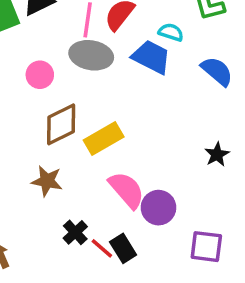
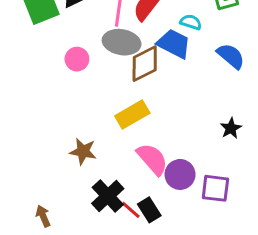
brown diamond: (61, 124) -> (145, 64), moved
black cross: (75, 232) -> (108, 196), size x1.5
purple square: (206, 247) -> (215, 188), moved

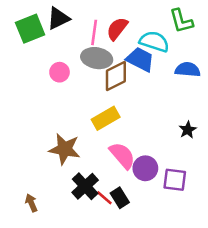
cyan semicircle: (191, 22) -> (154, 41), size x1.6
blue semicircle: (231, 56) -> (188, 70), turned -35
brown star: (83, 151) -> (65, 149), size x1.4

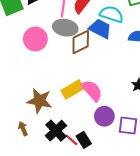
pink circle: (60, 72) -> (35, 39), size x1.5
yellow rectangle: (106, 118) -> (72, 89), moved
pink semicircle: (122, 155) -> (92, 90), moved
brown arrow: (31, 203) -> (23, 129), moved

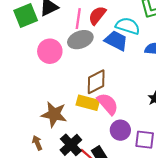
gray ellipse: (65, 28) -> (80, 40), turned -30
brown diamond: (81, 42) -> (96, 82), moved
yellow rectangle: (72, 89) -> (88, 103), turned 45

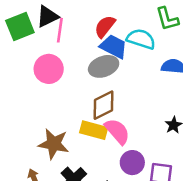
pink line: (78, 19) -> (60, 30), moved
gray ellipse: (80, 40) -> (104, 66), moved
blue trapezoid: (116, 41) -> (114, 46), moved

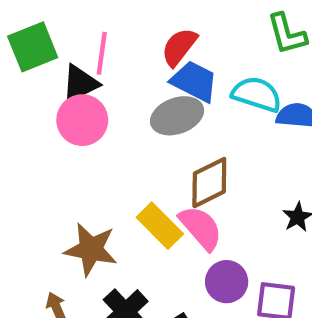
black triangle: (47, 16) -> (80, 83), moved
cyan semicircle: (141, 39) -> (257, 94), moved
brown diamond: (104, 105) -> (209, 183), moved
yellow rectangle: (94, 130) -> (160, 226), turned 30

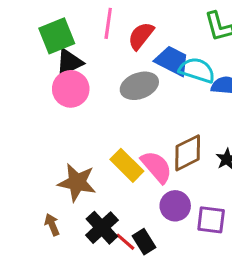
green square: (33, 47) -> (57, 36), moved
pink line: (102, 53) -> (108, 23), moved
blue trapezoid: (194, 81) -> (172, 61), moved
brown diamond: (209, 183) -> (188, 153), moved

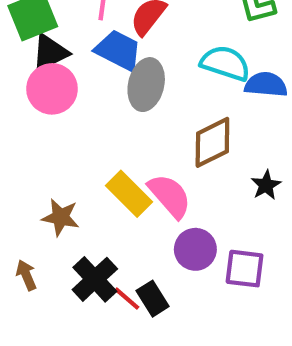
blue trapezoid: (172, 61) -> (118, 50), moved
gray ellipse: (139, 86) -> (146, 85), turned -57
brown diamond: (188, 153) -> (212, 142), moved
brown star: (77, 182) -> (61, 217), size x0.7

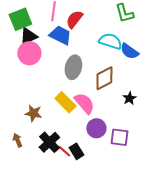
gray ellipse: (146, 85) -> (73, 67), moved
blue semicircle: (266, 85) -> (129, 51), turned -150

